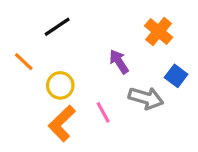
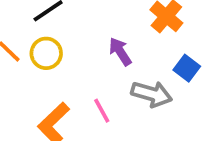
yellow circle: (60, 85) -> (46, 53), moved

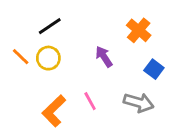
gray arrow: (152, 94) -> (139, 103), moved

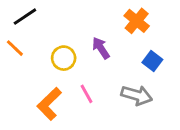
black line: (50, 26) -> (25, 17), moved
yellow circle: (48, 58) -> (64, 58), moved

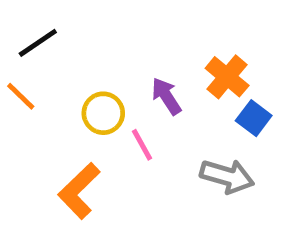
orange cross: (137, 21) -> (227, 77), moved
pink line: (87, 94) -> (142, 145), moved

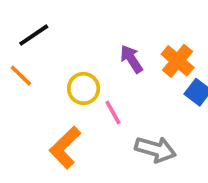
purple arrow: (166, 96) -> (131, 59), moved
gray arrow: (227, 176) -> (155, 149), moved

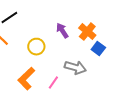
pink line: (113, 112) -> (53, 83), moved, turned 64
gray arrow: (155, 149) -> (75, 68), moved

